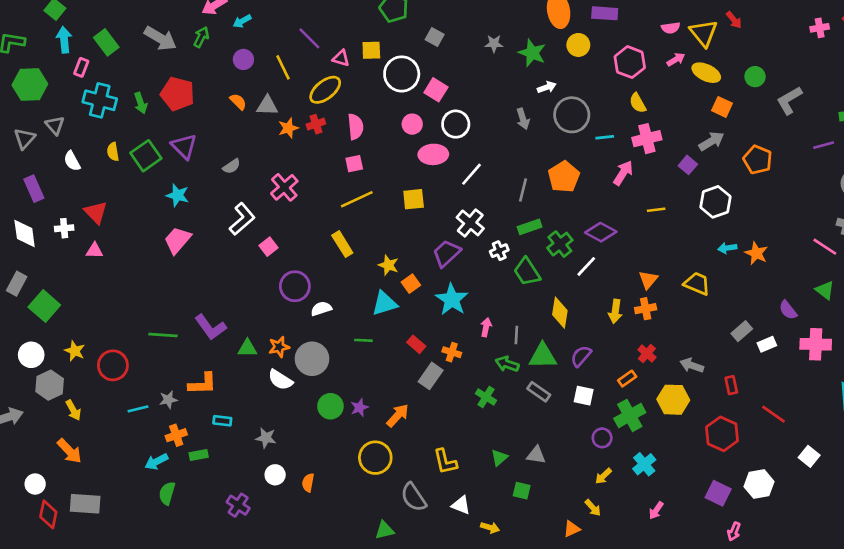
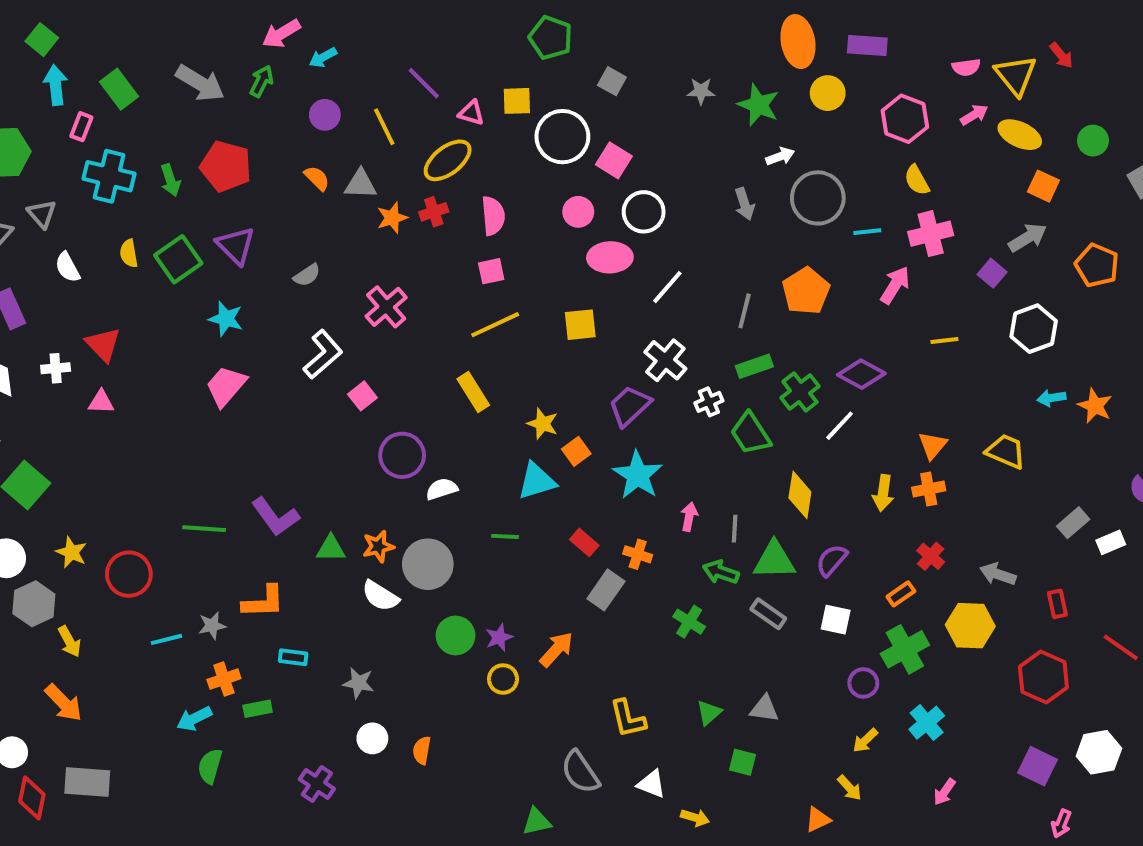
yellow circle: (375, 458) -> (503, 679), moved, size x0.6

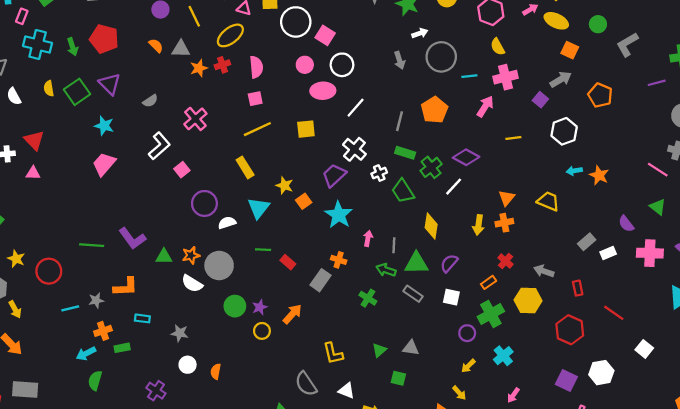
green rectangle: (754, 366) -> (405, 153), turned 36
cyan triangle: (537, 481) -> (259, 208), moved, turned -35
red rectangle: (584, 542) -> (288, 262), moved

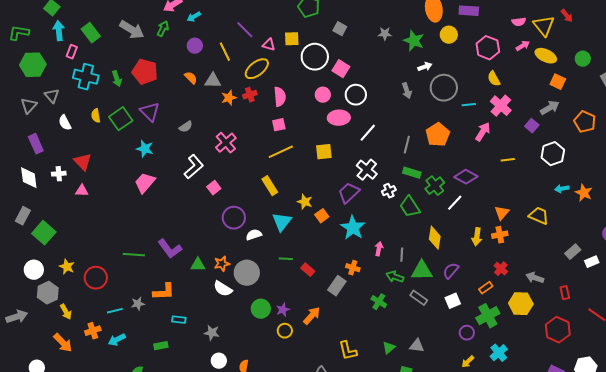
pink cross: (505, 77) -> (501, 106), turned -35
white square: (451, 297) -> (453, 301), turned -35
orange cross: (103, 331) -> (93, 331), moved
cyan arrow: (86, 353) -> (117, 340), moved

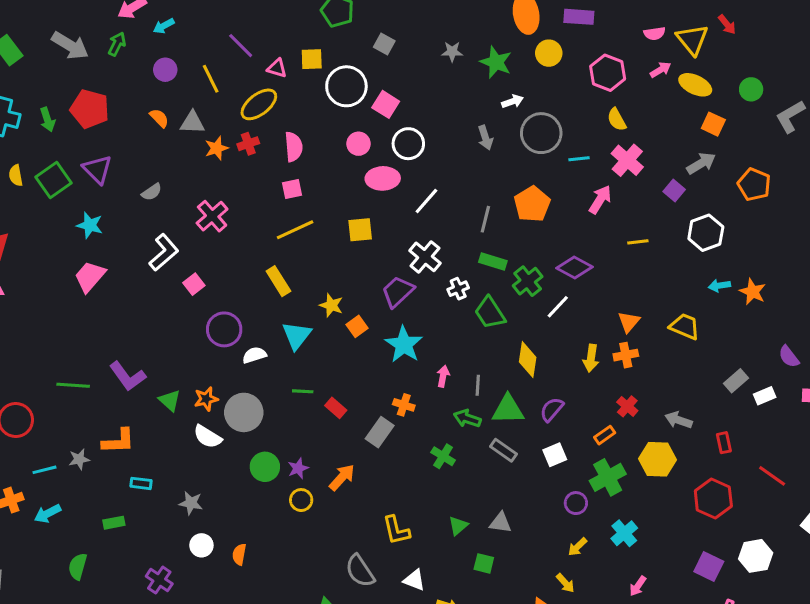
green triangle: (198, 265) -> (170, 400), turned 42

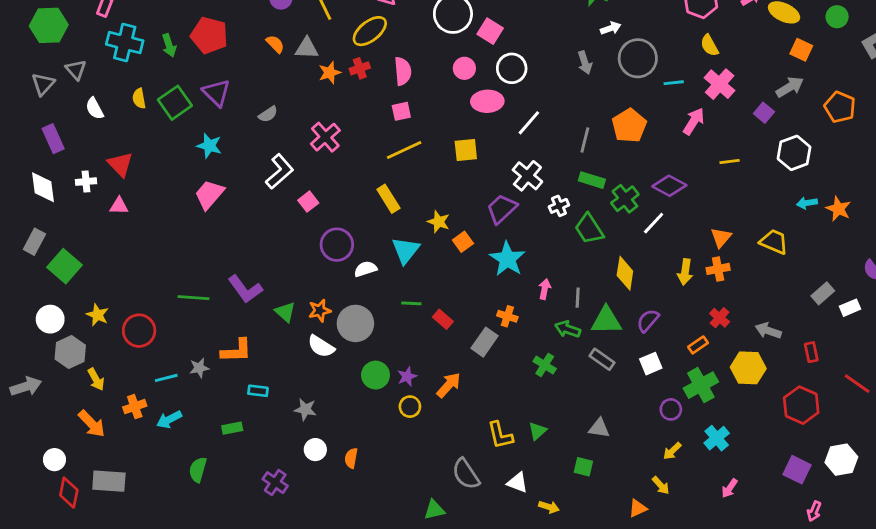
green triangle: (458, 526) -> (537, 431), moved

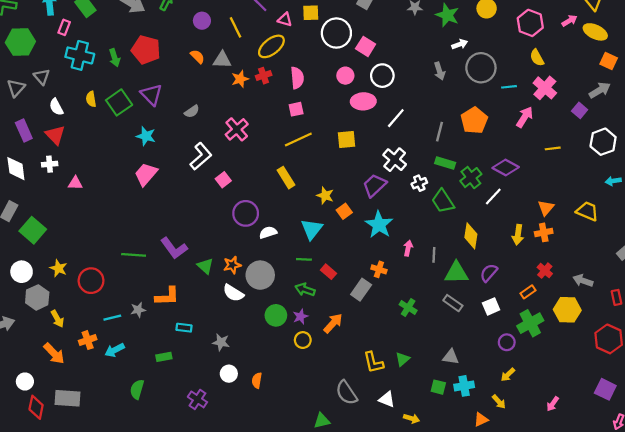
red triangle: (120, 164) -> (55, 135), moved
cyan triangle: (406, 250) -> (312, 229), moved
green arrow: (568, 329) -> (305, 290), moved
cyan cross: (717, 438) -> (464, 386), moved, turned 30

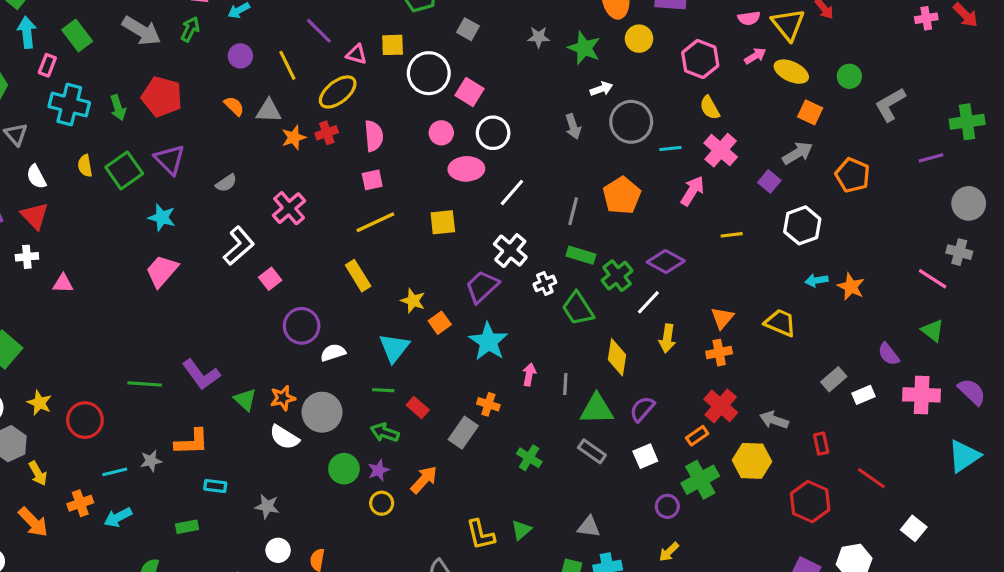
yellow arrow: (518, 235) -> (667, 338), moved
red cross: (545, 271) -> (721, 406), size x1.5

